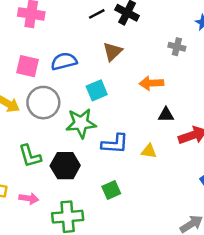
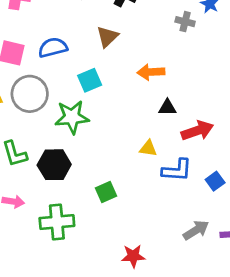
gray cross: (177, 47) -> (185, 22), moved
blue L-shape: (115, 144) -> (177, 170), moved

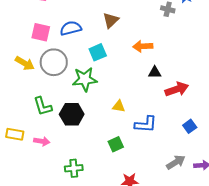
yellow triangle: (148, 148) -> (119, 106), moved
blue L-shape: (177, 170) -> (146, 124), moved
green square: (106, 192) -> (116, 144), moved
green cross: (57, 222) -> (74, 168), moved, size x0.7

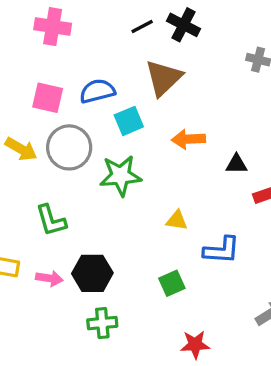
brown triangle: (111, 20) -> (164, 78), size x1.4
orange arrow: (143, 46) -> (188, 139), moved
cyan square: (98, 52) -> (129, 121), moved
black hexagon: (72, 114) -> (92, 273), moved

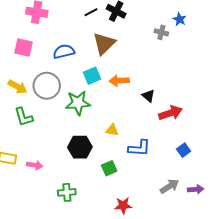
pink square: (48, 98) -> (24, 47), moved
cyan square: (129, 121) -> (92, 76), moved
black triangle: (236, 164) -> (148, 96), turned 40
green L-shape: (51, 220) -> (24, 117), moved
black hexagon: (92, 273) -> (80, 147), moved

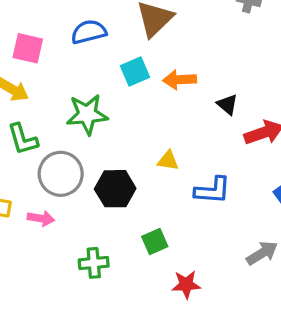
pink square: (24, 47) -> (28, 48), moved
gray circle: (47, 86) -> (61, 174), moved
green star: (78, 103) -> (87, 114), moved
green square: (109, 168) -> (155, 242), moved

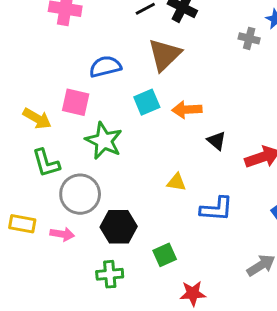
pink square: (28, 48) -> (76, 102), moved
black triangle: (227, 104) -> (216, 141), moved
green star: (87, 114) -> (104, 141), turned 30
black hexagon: (115, 189) -> (119, 227), moved

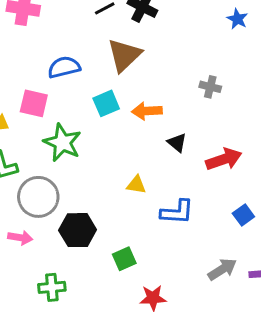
gray cross: (249, 38) -> (210, 87), moved
green cross: (110, 274) -> (52, 287), moved

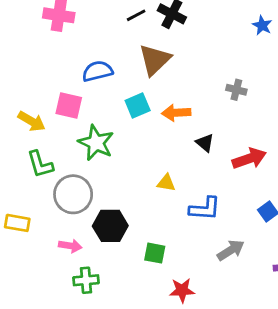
pink arrow: (20, 238) -> (70, 246), moved
green square: (124, 259) -> (155, 253), turned 35
gray arrow: (222, 269) -> (231, 250), moved

